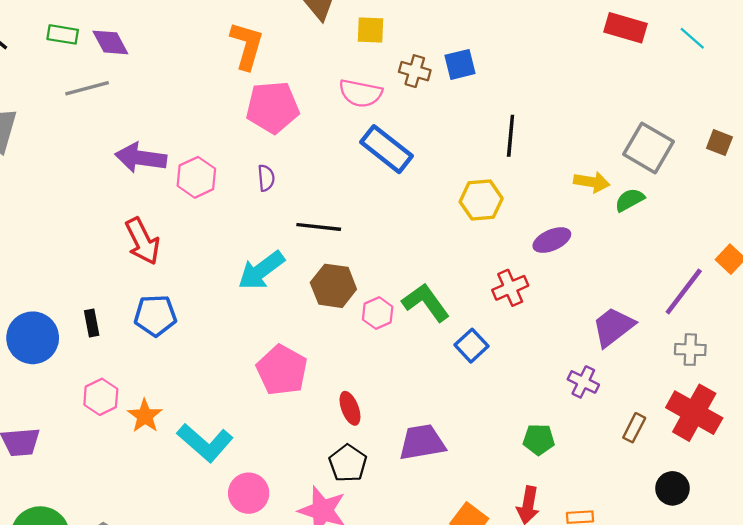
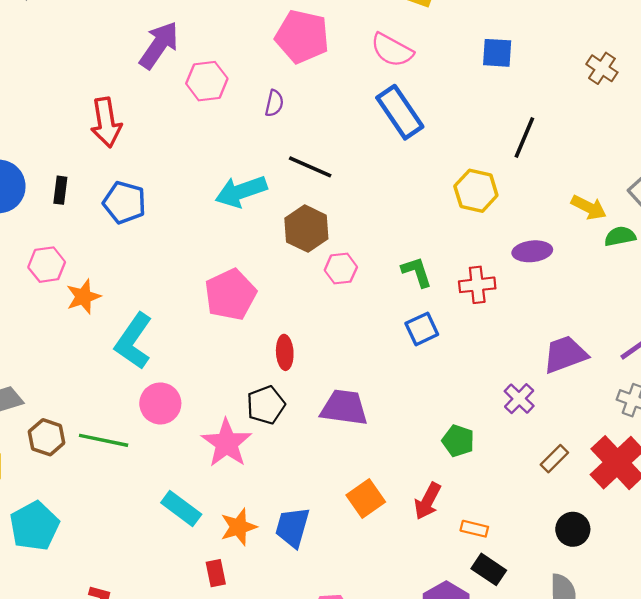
brown cross: (415, 71) -> (602, 68), moved
purple arrow: (141, 158) -> (159, 45), turned 99
red arrow: (142, 241) -> (106, 122), moved
green L-shape: (426, 302) -> (417, 272), moved, size x0.7
cyan L-shape: (205, 443) -> (134, 341), turned 66

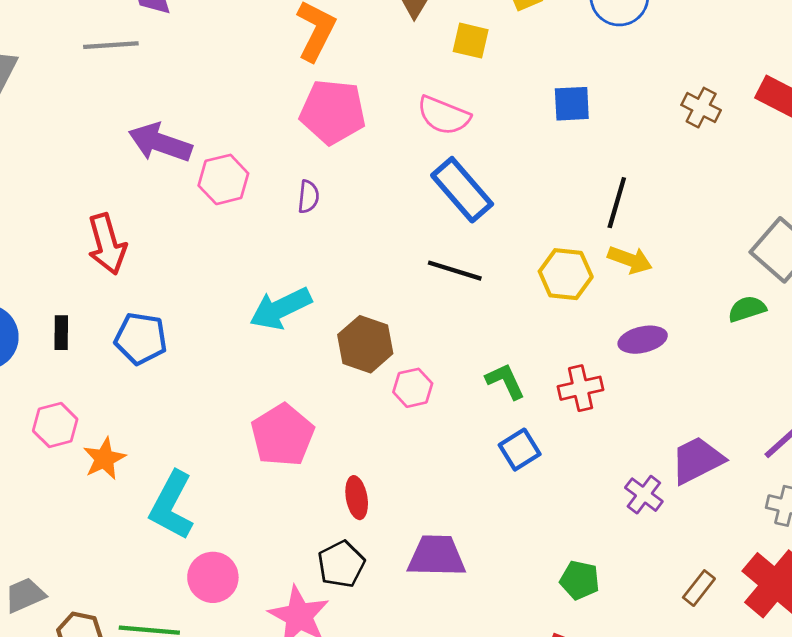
purple arrow: (159, 45) -> (160, 143), turned -99
black line: (310, 167) -> (455, 271), moved
yellow arrow: (589, 207) -> (630, 260), moved
purple cross: (519, 399) -> (644, 495), moved

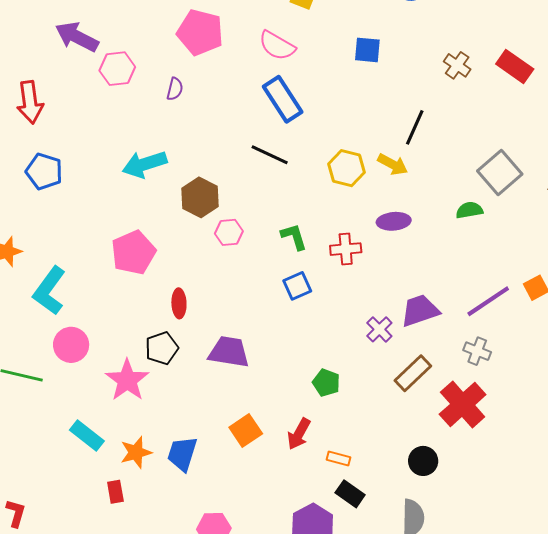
black line: (617, 203) -> (415, 127), moved
brown rectangle: (699, 588) -> (413, 373), moved, size x1.5

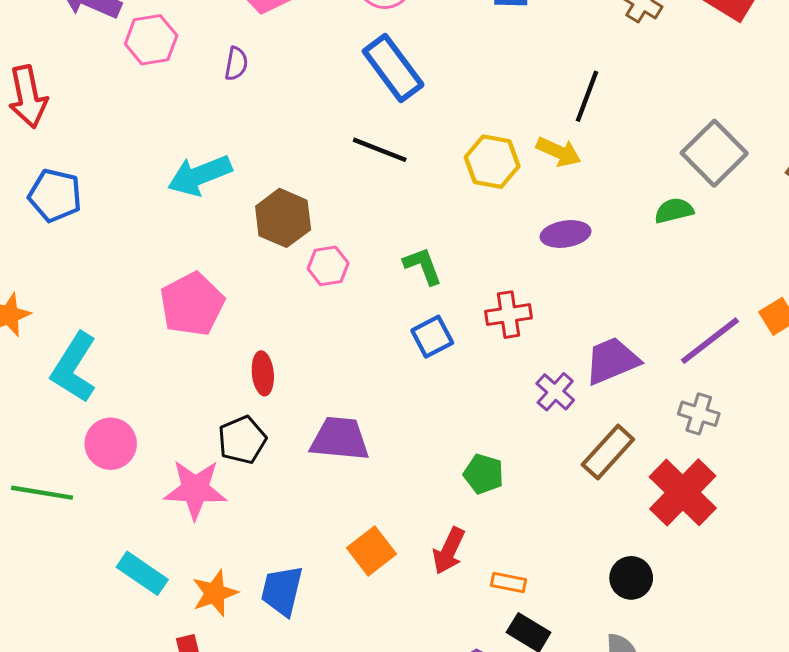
red cross: (346, 249) -> (509, 315), moved
pink star: (127, 380) -> (195, 489), turned -30

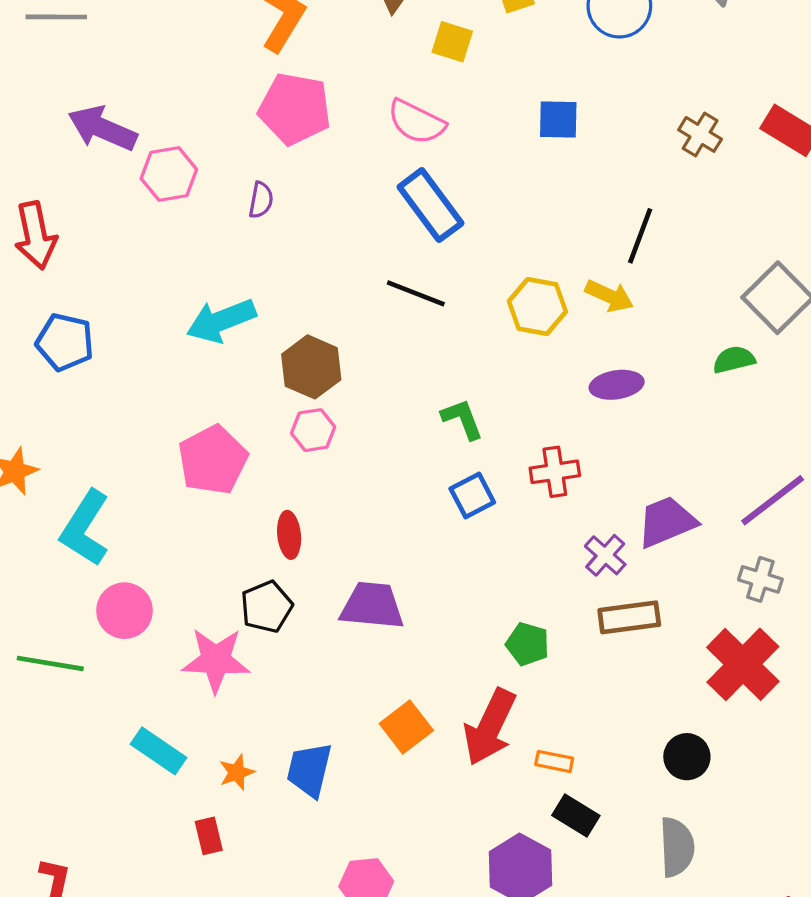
pink hexagon: (328, 266) -> (313, 430), moved
brown rectangle: (608, 452) -> (629, 617), moved, turned 40
red arrow: (449, 551) -> (490, 727), size x1.5
orange star: (215, 593) -> (237, 772), size x0.7

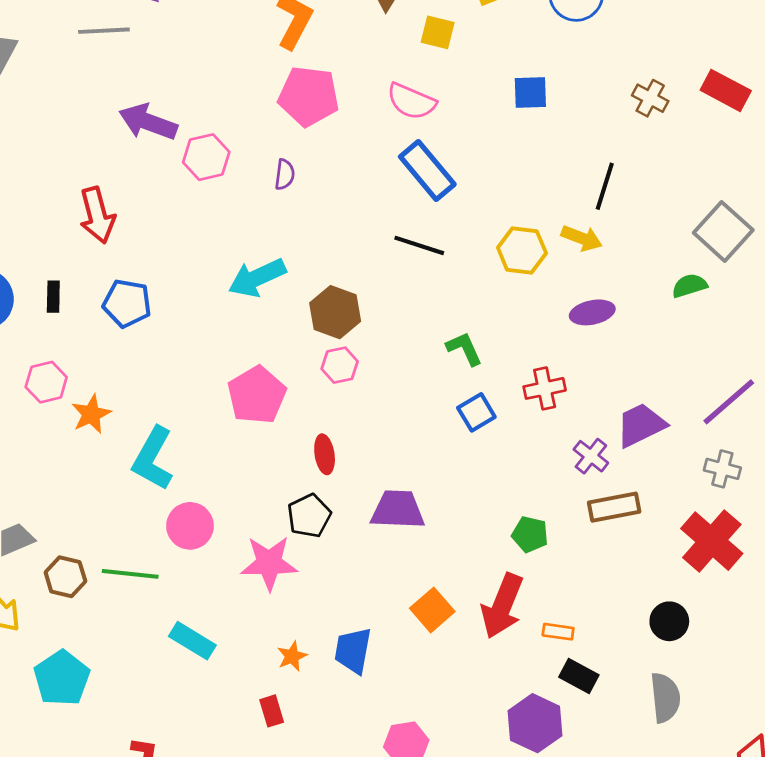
cyan rectangle: (158, 751) -> (192, 641), moved

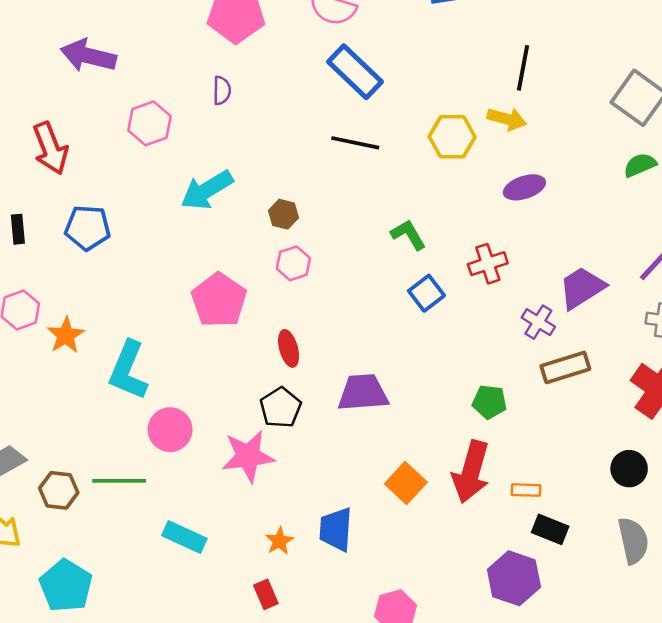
pink hexagon: (206, 157) -> (150, 123), moved
green semicircle: (690, 286) -> (640, 165), moved
brown hexagon: (335, 312) -> (283, 214), size x0.6

